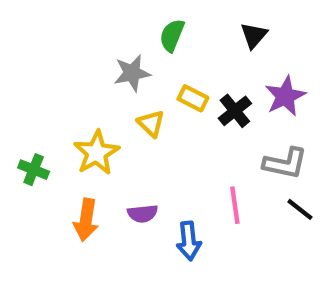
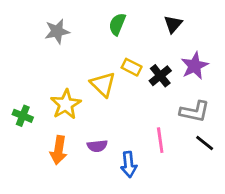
gray star: (132, 73) -> (57, 31), moved
yellow triangle: (151, 123) -> (103, 84), size x1.4

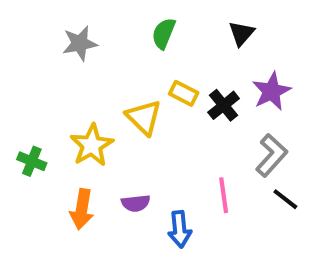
gray L-shape: (195, 112) -> (271, 155), turned -60

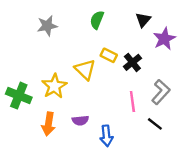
purple star: (271, 91) -> (164, 39), moved
green cross: (32, 161) -> (19, 96), size x1.5
pink line: (224, 195) -> (132, 101), moved
black line: (285, 199) -> (155, 124), moved

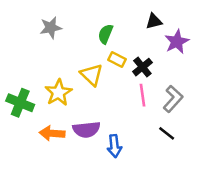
green semicircle: (97, 20) -> (105, 34), moved
black triangle: (143, 20) -> (154, 21), turned 35
pink line: (132, 101) -> (142, 95), moved
purple semicircle: (80, 120) -> (86, 129), size x1.5
orange arrow: (48, 124) -> (52, 133), turned 85

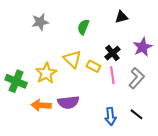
purple star: (177, 42) -> (143, 47), moved
yellow rectangle: (117, 59) -> (93, 66), moved
black line: (167, 133) -> (137, 114), moved
blue arrow: (114, 146) -> (110, 116), moved

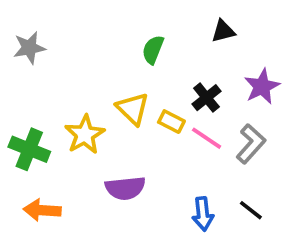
gray star: (40, 22) -> (29, 48), moved
pink line: (112, 75) -> (207, 138), turned -48
orange arrow: (41, 105) -> (42, 210), moved

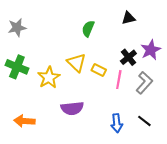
black cross: (207, 98) -> (128, 57), moved
pink line: (207, 138) -> (119, 80), turned 66
green cross: (29, 149) -> (17, 67), moved

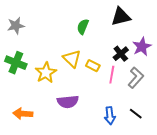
black triangle: (128, 18) -> (121, 17), size x1.5

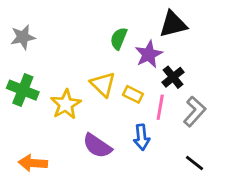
purple star: (142, 47) -> (149, 54), moved
purple semicircle: (68, 102) -> (97, 146), turned 40
blue arrow: (110, 116) -> (142, 137), moved

